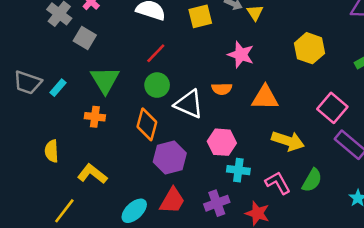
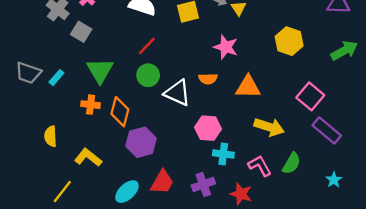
orange diamond: (147, 124) -> (120, 112), moved
purple hexagon: (170, 157) -> (141, 142), moved

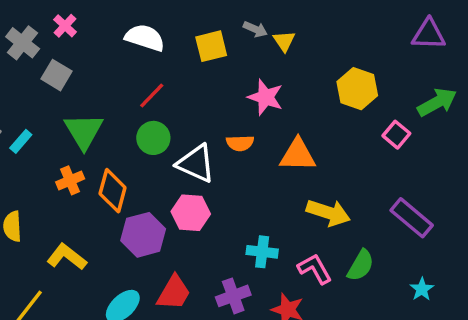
pink square: (310, 96) -> (396, 135), moved, size x0.7
orange cross: (91, 105) -> (70, 180), turned -30
pink hexagon: (208, 128) -> (191, 213), moved

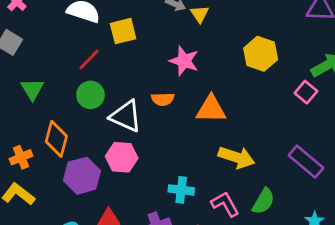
yellow square: (211, 46) -> (123, 31), moved
green triangle: (84, 131) -> (32, 89), size x0.7
pink square: (396, 135) -> (306, 92), moved
orange cross: (70, 180) -> (21, 157), moved

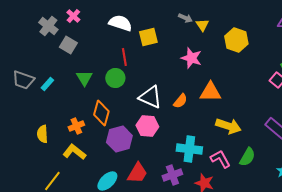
yellow hexagon: (261, 54) -> (236, 40), moved
red line: (89, 59) -> (124, 57), turned -54
green circle: (90, 95) -> (115, 78), moved
orange semicircle: (163, 99) -> (180, 101), moved, turned -49
cyan cross: (181, 190) -> (189, 149), size x1.4

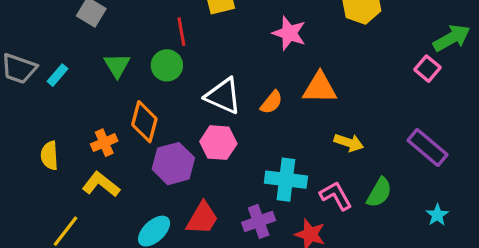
yellow arrow: (228, 126) -> (349, 143), size x0.7

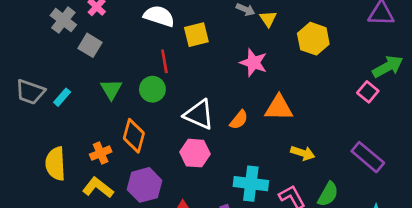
yellow semicircle: (49, 155) -> (55, 164), size x1.4
purple hexagon: (173, 164) -> (144, 185), moved

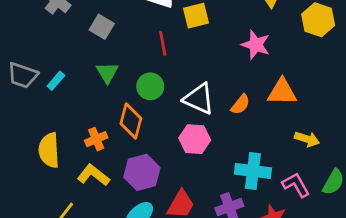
gray square: (90, 45) -> (102, 27), moved
green circle: (152, 89) -> (150, 86), moved

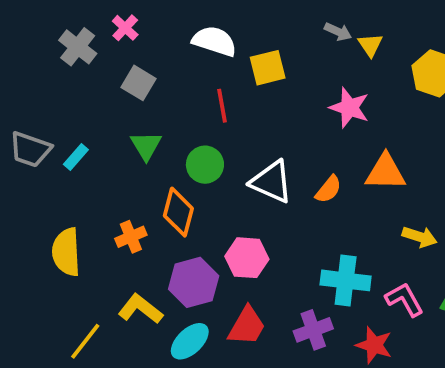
pink hexagon: (195, 139) -> (247, 258), moved
yellow L-shape: (93, 175) -> (140, 309), moved

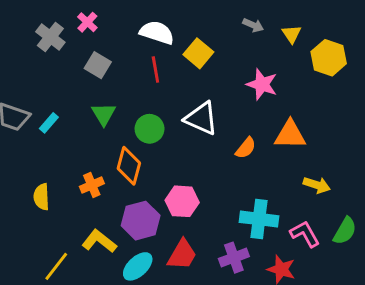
yellow triangle: (370, 45) -> (292, 34), moved
yellow square: (268, 68) -> (198, 53), turned -36
red line: (222, 106) -> (155, 70), moved
white triangle: (271, 182) -> (201, 118), moved
yellow semicircle: (66, 252) -> (41, 197), size x0.7

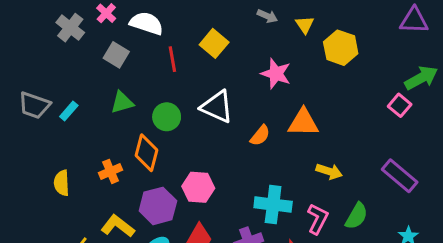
white semicircle: (157, 33) -> (146, 23), moved
green triangle: (104, 114) -> (122, 102), turned 45
pink L-shape: (305, 234) -> (318, 219), turned 56

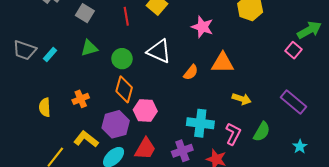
orange diamond: (146, 153) -> (124, 89), moved

